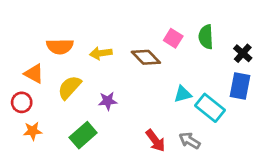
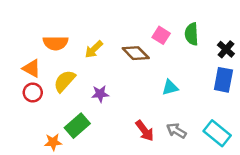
yellow arrow: (101, 53) -> (94, 49), turned -36
red circle: (22, 102) -> (33, 93), moved
cyan rectangle: (210, 108) -> (217, 133), moved
orange star: (33, 131) -> (53, 142), moved

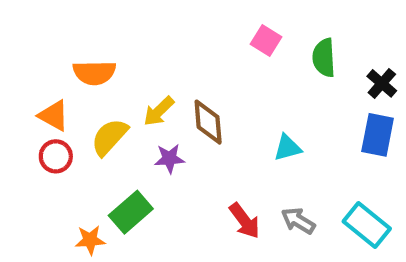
pink square: (161, 35) -> (266, 41), moved
yellow arrow: (94, 49) -> (159, 111), moved
brown diamond: (136, 53) -> (208, 122), moved, turned 40

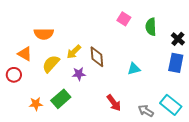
red circle: (56, 156) -> (14, 75), moved
gray arrow: (298, 221) -> (146, 111), moved
orange star: (90, 240) -> (36, 104), moved

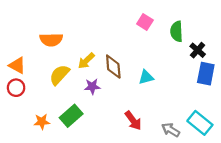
black cross: (178, 39) -> (198, 50), moved
orange triangle: (25, 54) -> (17, 65), moved
cyan triangle: (134, 69) -> (146, 77), moved

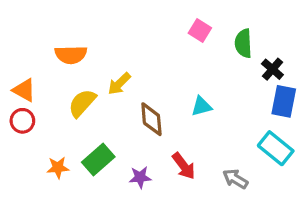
brown diamond: (113, 67) -> (151, 119), moved
purple star: (92, 87) -> (140, 177), moved
cyan rectangle: (200, 123) -> (276, 148), moved

